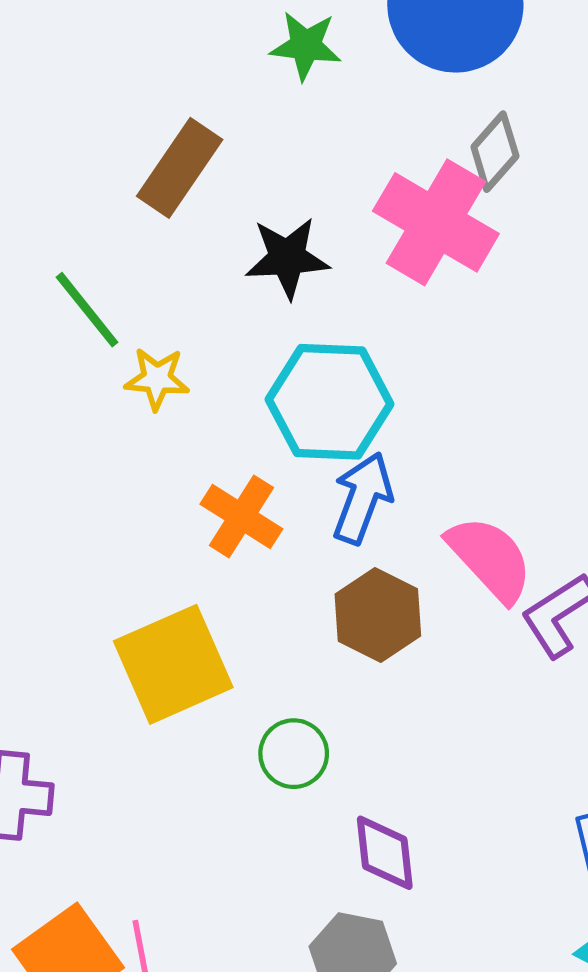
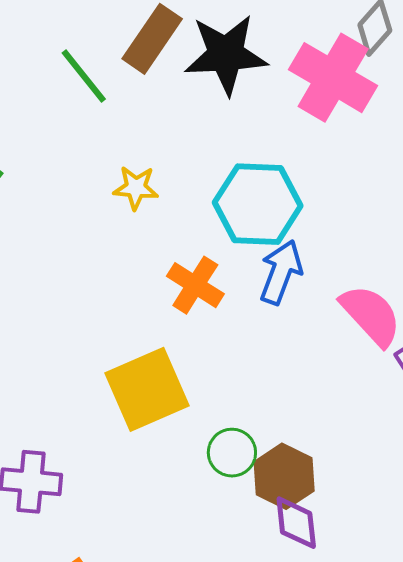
black star: (287, 258) -> (226, 54), moved, size x1.4
green line: (87, 310) -> (84, 76), moved
brown hexagon: (378, 615) -> (284, 476), moved

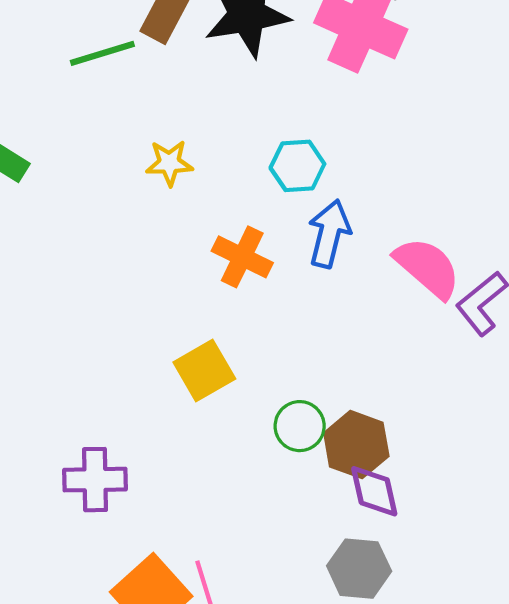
green line: (84, 76) -> (102, 53), turned -62
cyan hexagon: (258, 204) -> (297, 166), size x0.6
yellow square: (147, 389) -> (204, 370), size x0.7

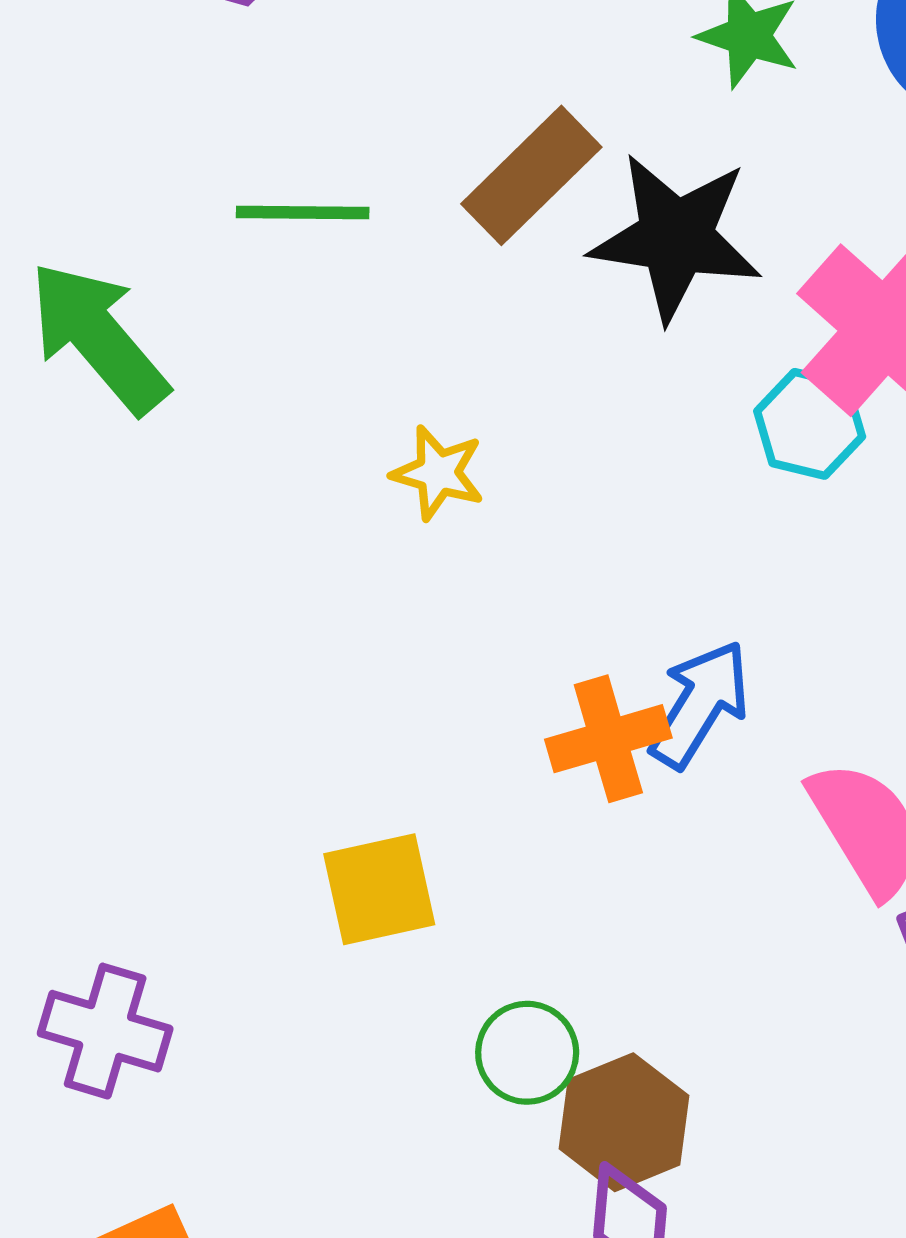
green line: (102, 53) -> (303, 212), moved
cyan hexagon: (297, 166) -> (810, 424), moved
orange cross: (242, 257) -> (608, 739), moved, turned 30

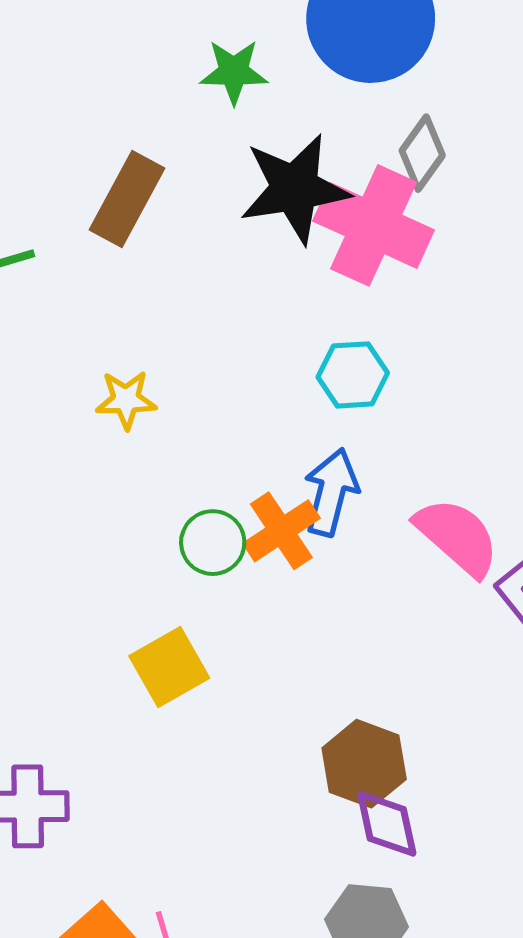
black star: (676, 237) -> (295, 189), moved
cyan hexagon: (810, 424) -> (353, 375), moved
green circle: (527, 1053) -> (213, 543), moved

